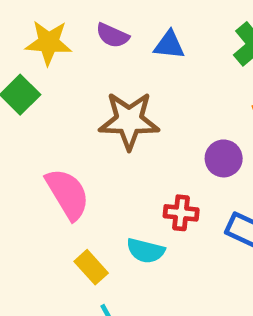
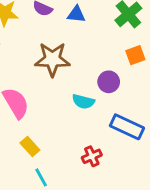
red cross: (181, 213) -> (92, 156), moved, turned -30
cyan semicircle: (146, 251) -> (83, 101), moved

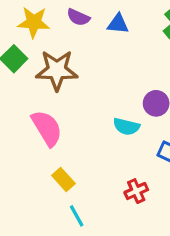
brown star: (52, 59) -> (57, 70), moved

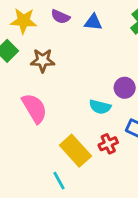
brown star: (57, 70) -> (43, 60), size x0.7
yellow rectangle: (63, 179) -> (75, 151), moved, size x1.6
red cross: (136, 191) -> (108, 144), moved

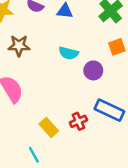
cyan semicircle: (100, 107) -> (69, 53), moved
yellow rectangle: (75, 151) -> (49, 127), size x0.7

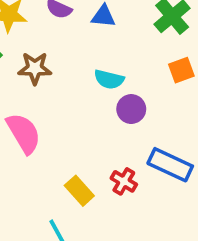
purple circle: (93, 70) -> (131, 109), moved
red cross: (78, 121) -> (124, 181), turned -35

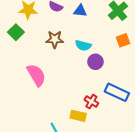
brown star: (35, 68) -> (55, 39), moved
yellow rectangle: (79, 191) -> (78, 116), moved, turned -35

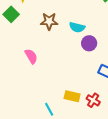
pink semicircle: (36, 75) -> (31, 56), size x0.7
red cross: (91, 102) -> (93, 100), moved

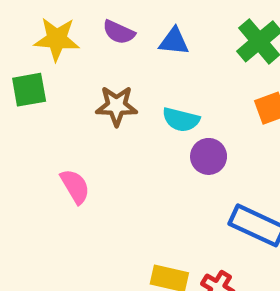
green square: (11, 14) -> (29, 90), turned 35

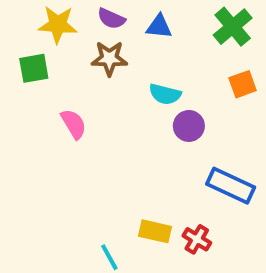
brown star: (117, 106) -> (109, 58), moved
pink semicircle: (75, 186) -> (74, 124), moved

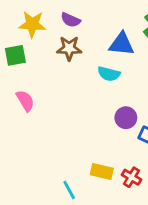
blue triangle: (159, 27) -> (122, 44), moved, size x1.4
pink semicircle: (74, 124) -> (25, 101), moved
purple circle: (189, 126) -> (126, 118), moved

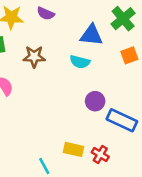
brown star: (69, 48) -> (34, 57), moved

